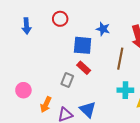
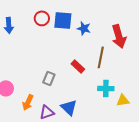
blue square: (83, 45) -> (63, 20), moved
red rectangle: (84, 68) -> (78, 66), moved

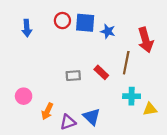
gray rectangle: (49, 78) -> (73, 76), moved, turned 64

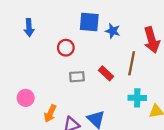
red circle: (62, 21) -> (66, 48), moved

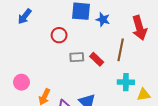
blue arrow: (29, 28) -> (25, 16), turned 42
gray rectangle: (77, 77) -> (77, 57), moved

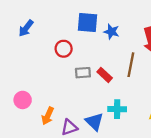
cyan cross: (126, 82) -> (117, 109), moved

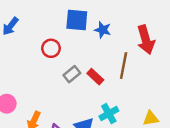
gray rectangle: (83, 73) -> (72, 74), turned -35
cyan cross: (117, 109) -> (109, 114), turned -30

